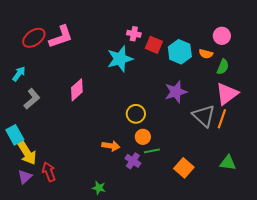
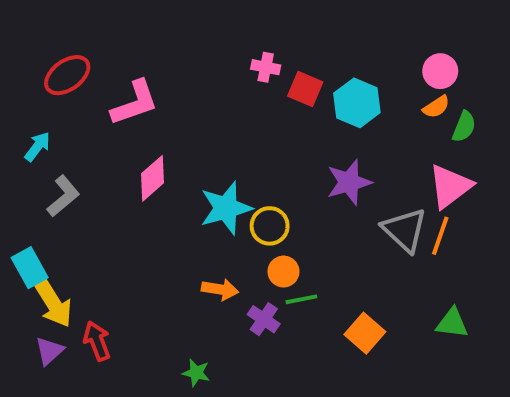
pink L-shape: (61, 37) -> (135, 103), moved
orange semicircle: (206, 54) -> (436, 107), moved, turned -48
cyan star: (120, 59) -> (226, 208), moved
green semicircle: (223, 67) -> (464, 127), moved

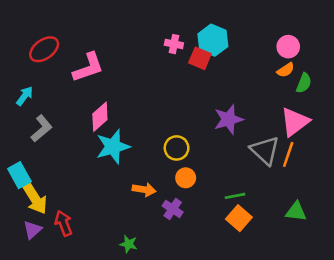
cyan hexagon: (357, 103) -> (213, 40), moved
cyan star: (226, 208) -> (113, 147), moved
green line: (301, 299) -> (235, 196), moved

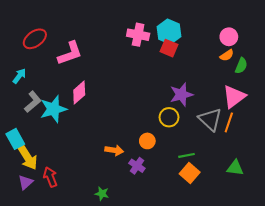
pink cross: (174, 44) -> (138, 35), size x1.5
red square: (200, 58) -> (169, 48), moved
cyan star: (113, 147) -> (53, 109), moved
yellow circle: (177, 148) -> (169, 117), moved

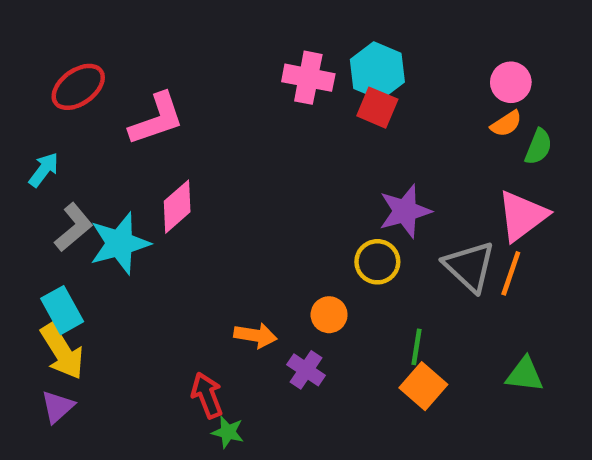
cyan rectangle: (15, 139) -> (62, 310), moved
green line: (187, 155) -> (416, 347), turned -70
red arrow: (50, 177) -> (207, 395), moved

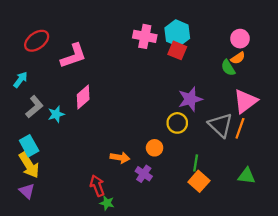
green semicircle: (538, 147) -> (228, 68), moved, turned 126
cyan star: (120, 243) -> (56, 114), size x0.6
purple triangle: (58, 407) -> (27, 191), turned -35

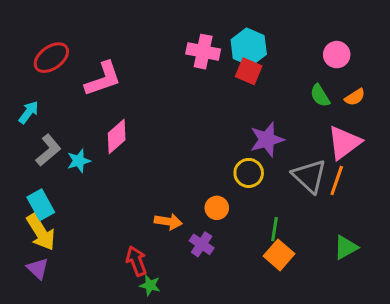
orange semicircle: (238, 58) -> (355, 97), moved
green triangle: (246, 176) -> (346, 247), turned -36

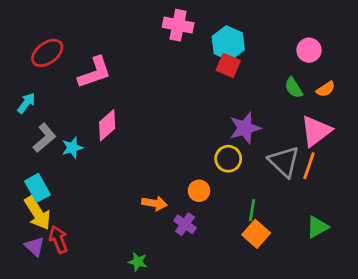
pink cross: (203, 52) -> (178, 25), moved
red arrow: (136, 261) -> (58, 239), moved

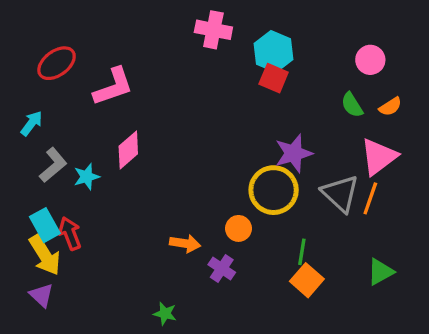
yellow circle: (228, 159) -> (274, 190), size x1.5
red arrow: (58, 239) -> (70, 233), moved

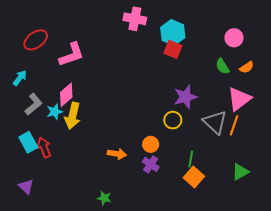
pink diamond: (128, 150) -> (66, 95), moved
yellow circle: (274, 190) -> (173, 120), size x0.6
yellow arrow: (45, 255) -> (73, 116), moved, turned 45
purple cross: (222, 269) -> (151, 164), moved

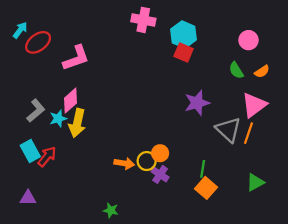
cyan arrow: (20, 78) -> (20, 30), moved
yellow circle: (173, 120) -> (147, 161), moved
red arrow: (44, 147) -> (47, 157), turned 60
purple triangle: (26, 187) -> (28, 198), turned -42

